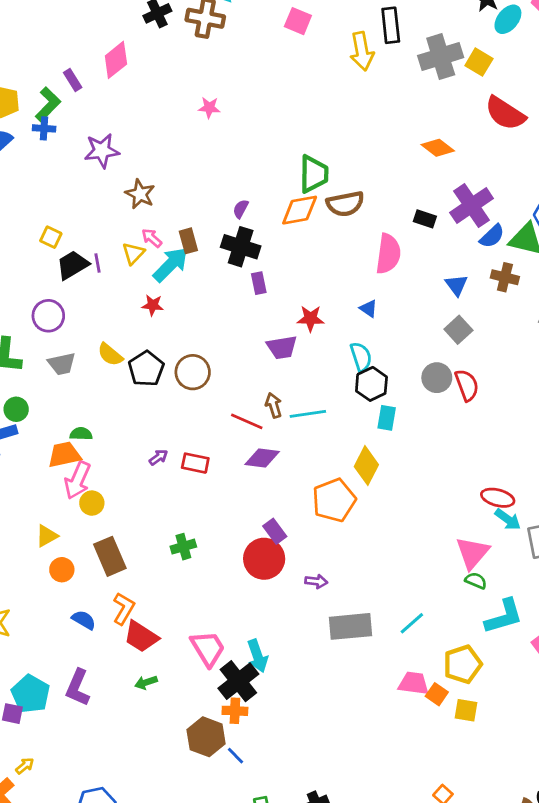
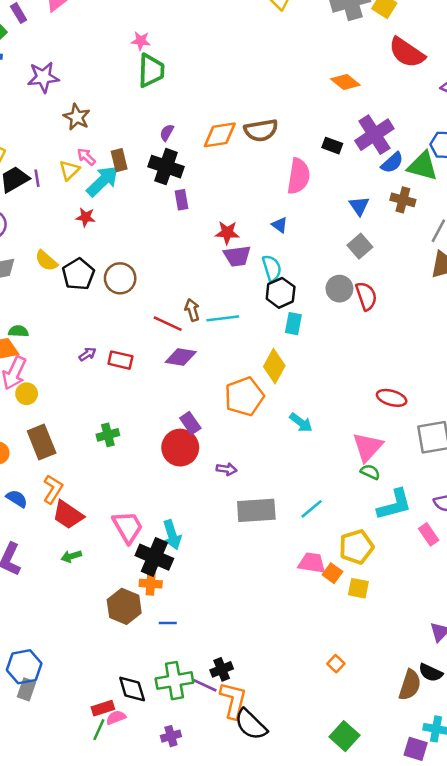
green trapezoid: (314, 174) -> (151, 70), moved
purple trapezoid: (282, 347) -> (237, 256), moved
cyan arrow: (508, 519) -> (301, 423), moved
black cross: (238, 681) -> (154, 557), turned -30
blue line: (235, 756) -> (168, 623), moved, turned -48

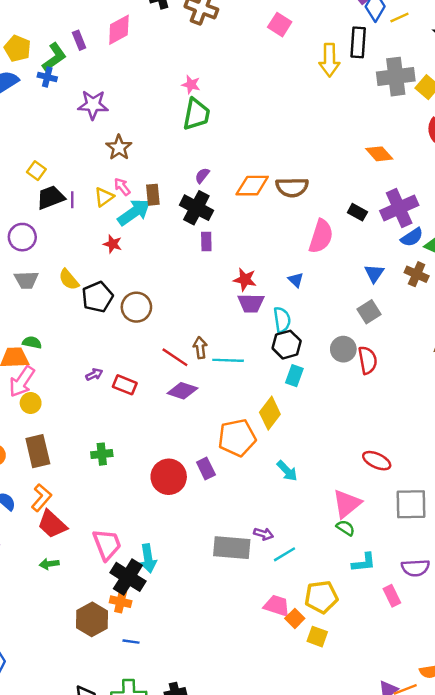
purple rectangle: (190, 423) -> (206, 468), moved
purple arrow: (227, 469) -> (264, 534), moved
cyan L-shape: (394, 505) -> (364, 562), size x0.7

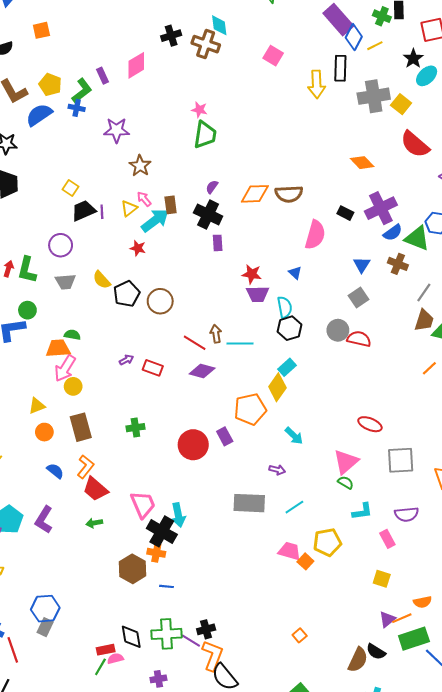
red semicircle: (368, 360) -> (359, 339), turned -65
cyan rectangle: (294, 376) -> (287, 367), moved, turned 30
purple arrow: (264, 534) -> (277, 470), moved
yellow square: (317, 637) -> (382, 579), moved

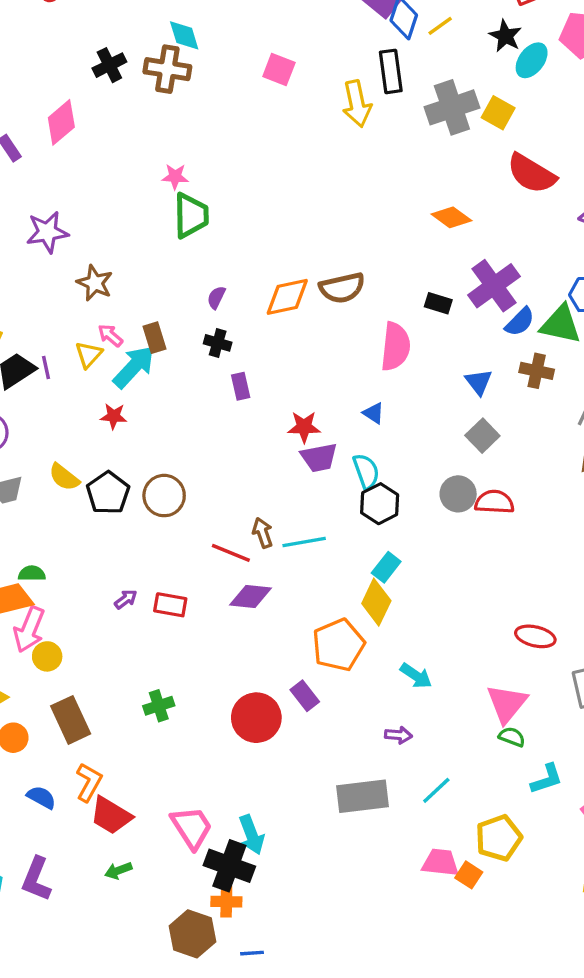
black cross: (208, 215) -> (218, 343), size x0.6

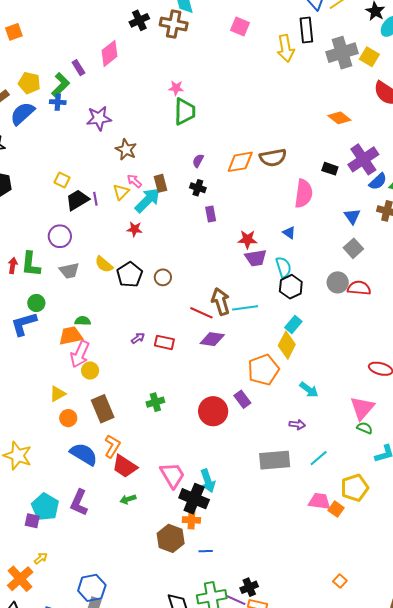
brown circle: (164, 496) -> (163, 277), size x0.7
brown arrow: (263, 533) -> (221, 301), size x1.5
blue semicircle: (41, 797) -> (84, 454), size x1.6

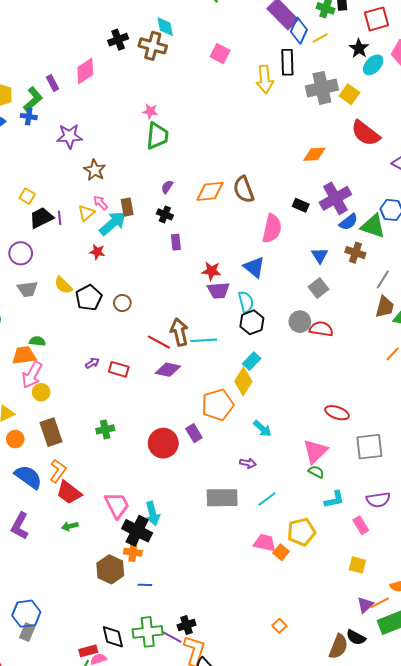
orange diamond: (339, 118) -> (314, 154), turned -45
brown semicircle: (273, 158) -> (244, 190), turned 76
blue triangle: (289, 233) -> (254, 267), size x1.6

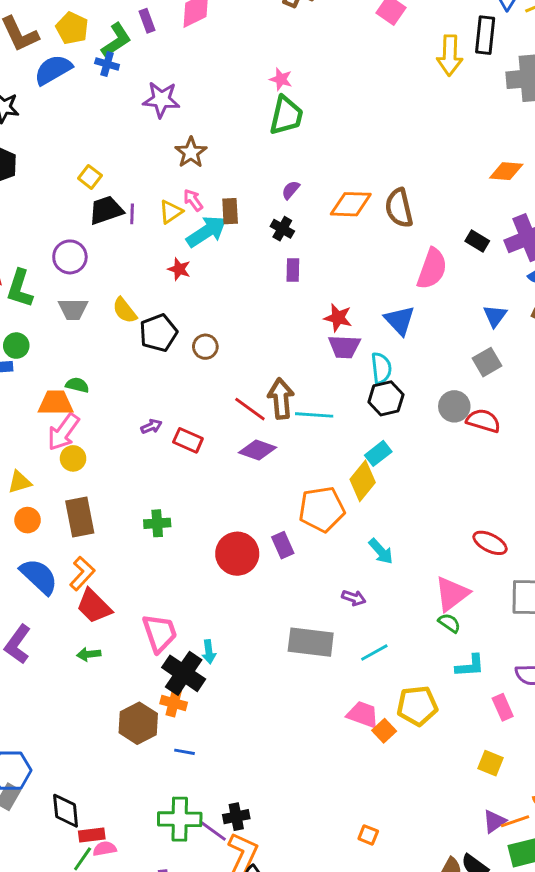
cyan arrow: (153, 514) -> (209, 652), size x0.7
orange square: (279, 626) -> (368, 835), turned -32
black diamond: (113, 637) -> (66, 811), moved

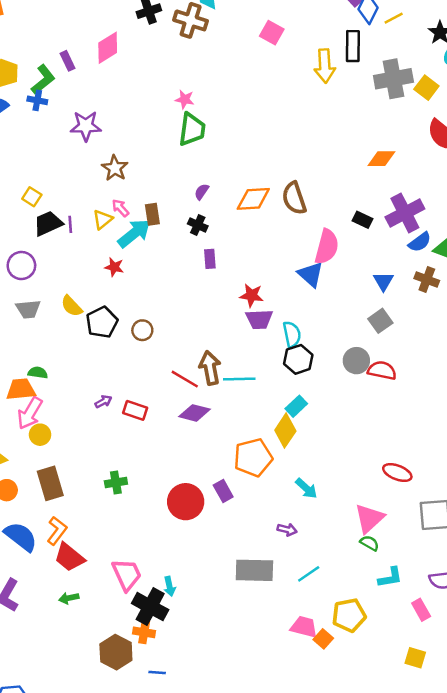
blue triangle: (400, 320) -> (311, 274), moved

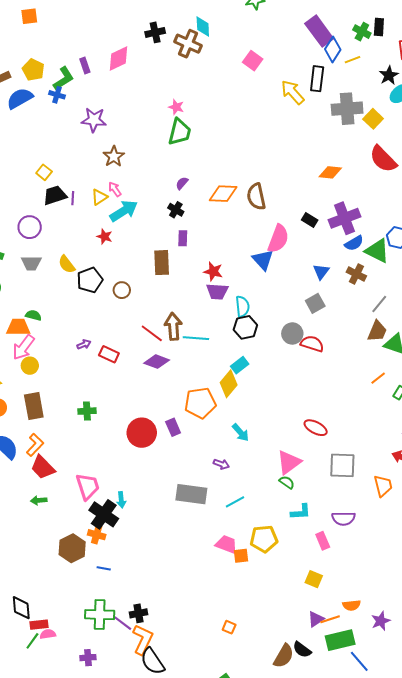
yellow arrow: (325, 66) -> (293, 92), turned 136
brown rectangle: (152, 214) -> (162, 263), moved, size x1.4
orange square: (323, 639) -> (241, 556), turned 35

